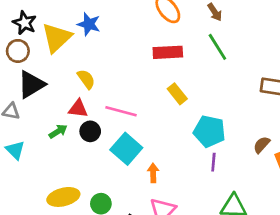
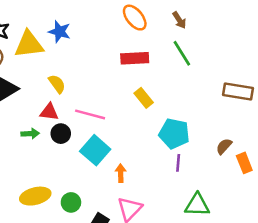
yellow triangle: (57, 38) -> (29, 44), turned 36
green arrow: (58, 131) -> (30, 134), turned 30

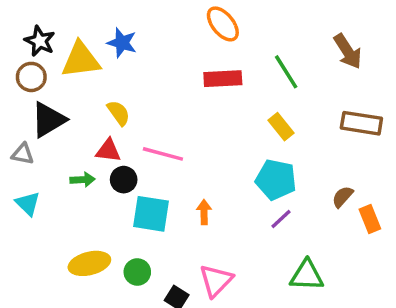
brown arrow: (179, 20) -> (348, 51), moved, size x1.5
yellow rectangle: (144, 98) -> (281, 127), moved
cyan square: (95, 150) -> (151, 214), moved, turned -32
purple line: (178, 163) -> (281, 219), turned 42
orange arrow: (121, 173) -> (204, 212), moved

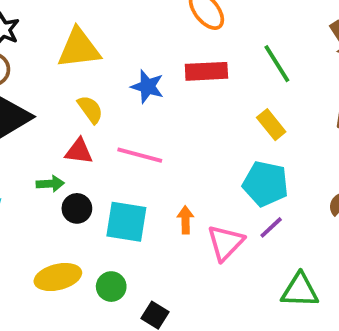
blue star: (122, 43) -> (147, 87), moved
yellow triangle: (81, 60) -> (79, 48), moved
black circle: (124, 180) -> (77, 208), moved
pink triangle: (216, 281) -> (225, 243), moved

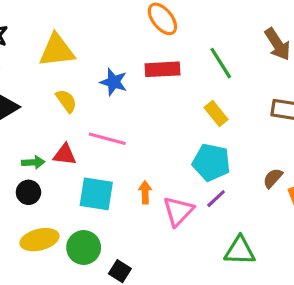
red triangle: (79, 151) -> (65, 154), moved
black circle: (77, 208) -> (28, 192), moved
green circle: (111, 287) -> (84, 247), size x1.4

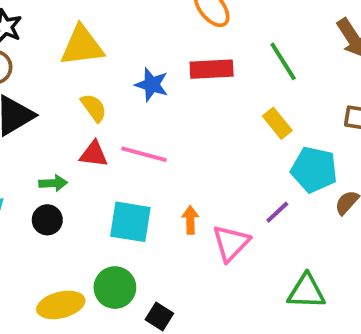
red triangle: (65, 154) -> (94, 154), moved
cyan pentagon: (211, 162) -> (314, 170), moved
purple line: (216, 199) -> (277, 212), moved
yellow ellipse: (39, 240) -> (61, 305), moved

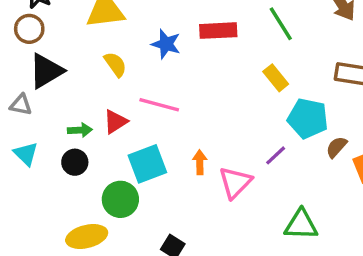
red triangle: (94, 154) -> (115, 122), moved, turned -40
cyan square: (130, 222) -> (147, 164), turned -30
green circle: (115, 288) -> (120, 199), moved

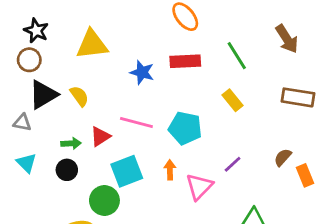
yellow semicircle: (115, 64) -> (79, 96), moved
cyan pentagon: (308, 118) -> (185, 128), moved

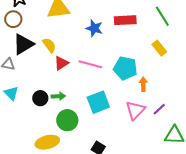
red triangle: (100, 136) -> (61, 63), moved
green arrow: (71, 143) -> (58, 96), moved
purple line: (233, 164) -> (159, 109), moved
orange arrow: (170, 170) -> (143, 84), moved
cyan square: (127, 171) -> (98, 102), moved

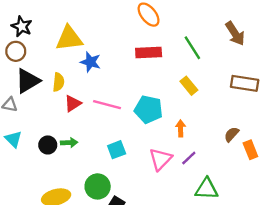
blue star: (94, 28) -> (90, 62), moved
yellow semicircle: (49, 45) -> (58, 82), turned 42
orange arrow: (143, 84) -> (181, 128), moved
cyan square: (98, 102) -> (117, 150), size x0.7
green circle: (67, 120) -> (98, 186), moved

